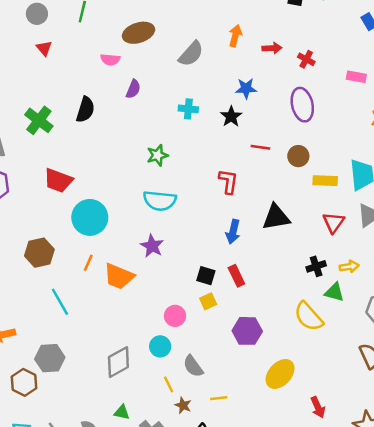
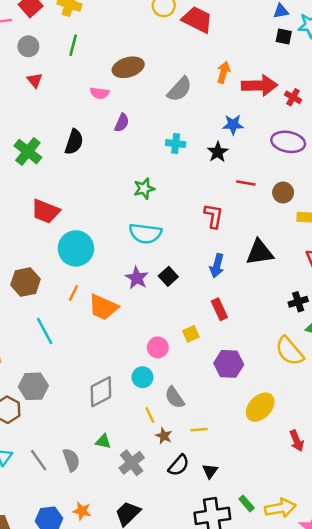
red arrow: (272, 48) -> (259, 85), size x1.8
purple ellipse: (302, 105) -> (288, 142), turned -68
black square: (206, 276) -> (168, 276), moved, turned 30

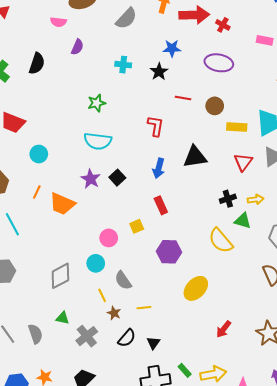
cyan circle: (76, 248) -> (39, 154), size x0.6
red arrow: (297, 441) -> (224, 329), moved, turned 60

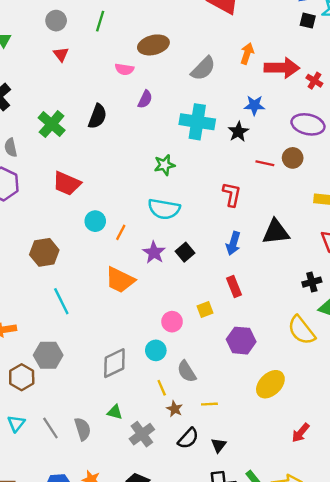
cyan cross: (123, 65) -> (197, 122), size x1.8
brown circle: (215, 106) -> (293, 158), moved
orange line: (37, 192) -> (121, 232), moved

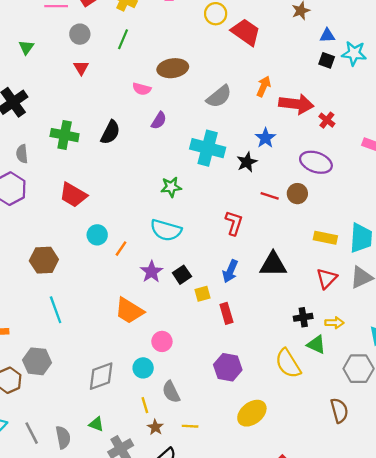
blue star: (254, 105) -> (265, 138), turned 30
green cross: (52, 124) -> (65, 135), turned -36
orange trapezoid: (120, 280) -> (129, 311), moved
yellow square: (205, 310) -> (202, 294), moved

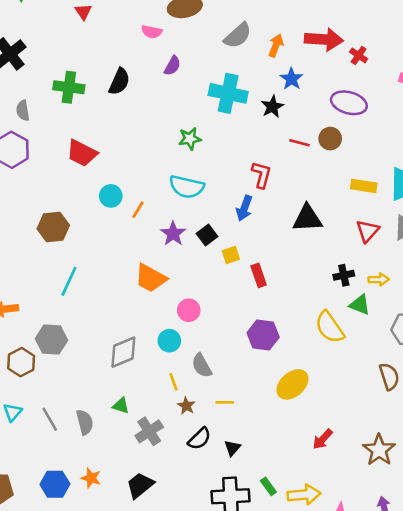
orange arrow: (264, 86) -> (276, 45), moved
blue arrow: (230, 271) -> (244, 208), moved
cyan line: (56, 310) -> (69, 281), turned 48

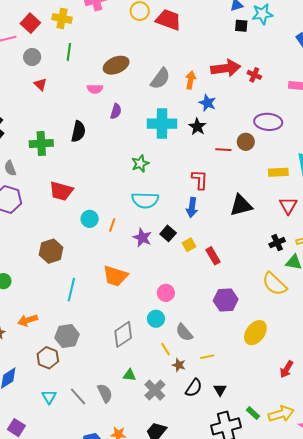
purple ellipse: (349, 103) -> (268, 122), moved
orange trapezoid: (151, 278) -> (115, 276), moved

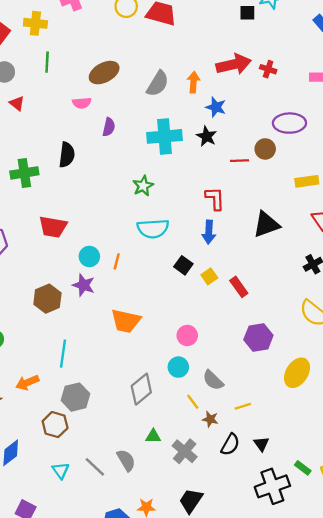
purple star: (142, 238) -> (84, 285), moved
cyan line: (71, 290) -> (63, 354), moved

